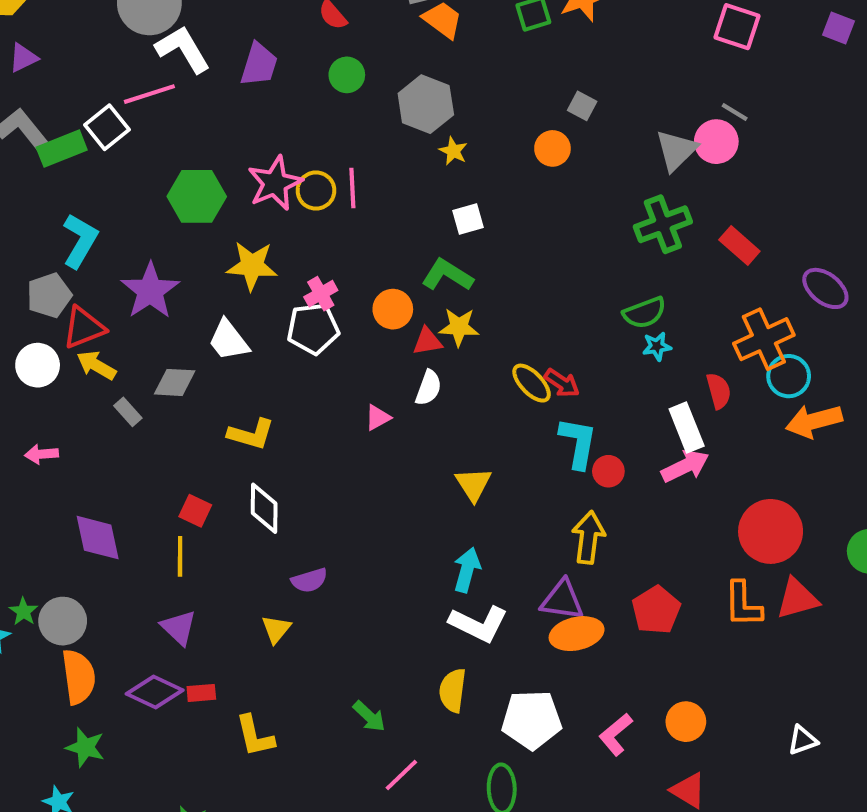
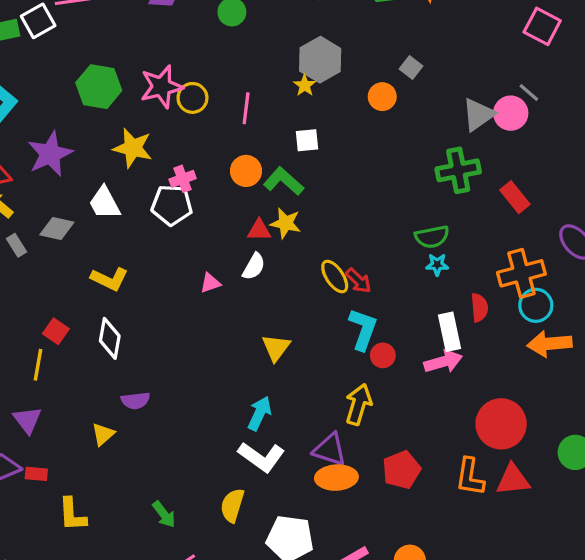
gray hexagon: (426, 104) -> (320, 60), moved
pink line: (352, 188) -> (246, 108), moved
orange circle: (393, 309) -> (246, 171), moved

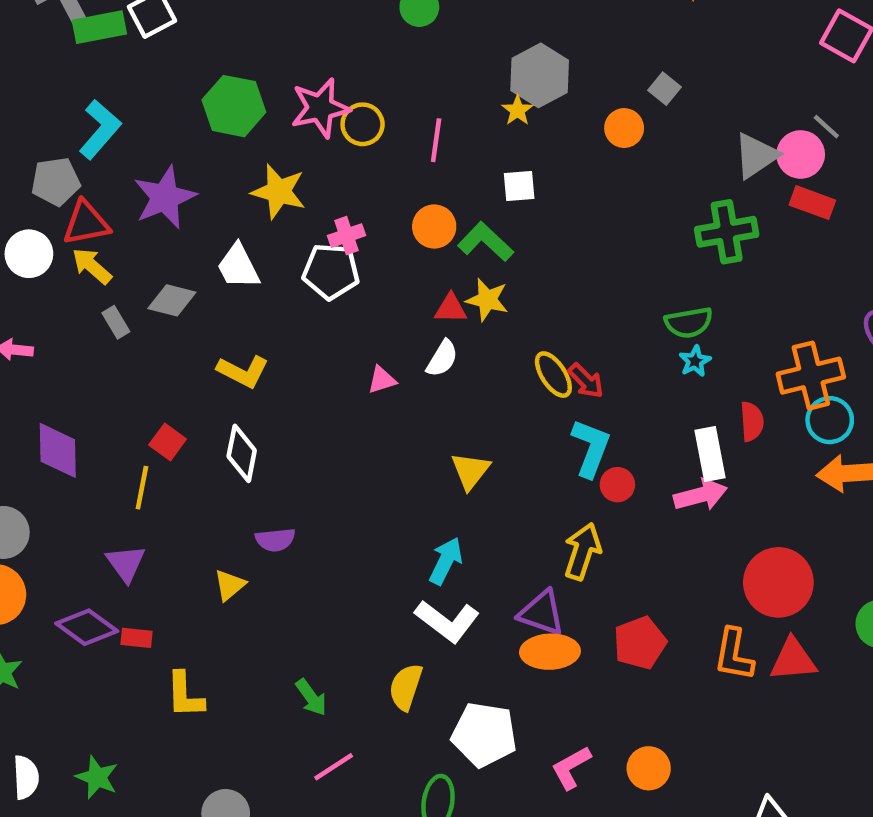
red rectangle: (515, 197) -> (812, 203), moved, turned -32
cyan star: (437, 265) -> (695, 361), turned -30

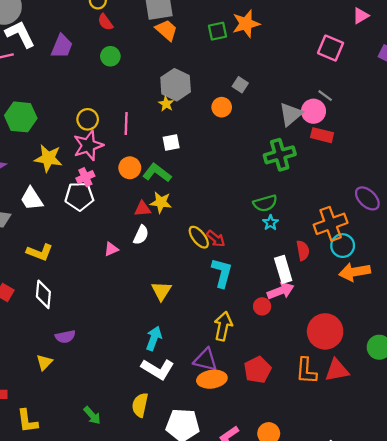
pink star: (320, 108) -> (88, 145), moved
red circle: (617, 485) -> (262, 306), moved

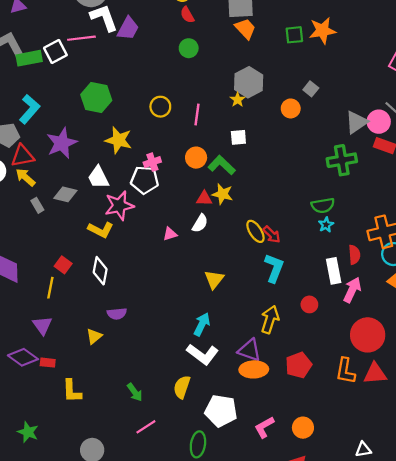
purple trapezoid: (62, 46) -> (128, 28), moved
pink star: (88, 145) -> (119, 206), moved
pink arrow: (281, 291) -> (352, 290), moved, turned -50

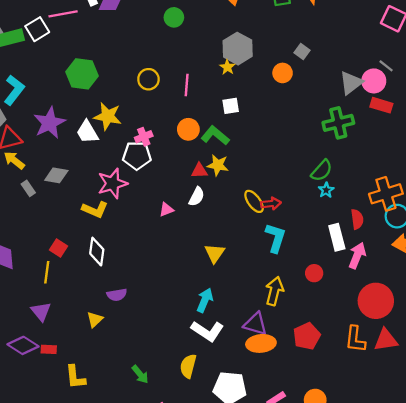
white trapezoid: (98, 177) -> (87, 132), moved
green semicircle: (323, 205) -> (322, 171), turned -35
red arrow: (272, 234) -> (271, 204), turned -48

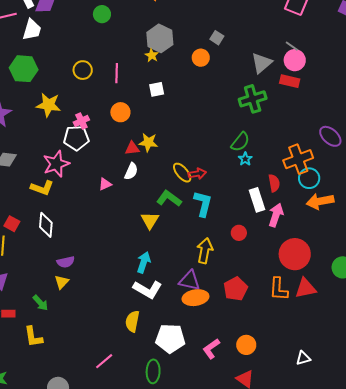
pink circle: (374, 81) -> (295, 60), moved
white trapezoid: (87, 132) -> (32, 30), moved, turned -130
green L-shape: (215, 136) -> (169, 198), moved
yellow triangle: (95, 319) -> (62, 282), moved
green arrow: (140, 374) -> (40, 303), moved

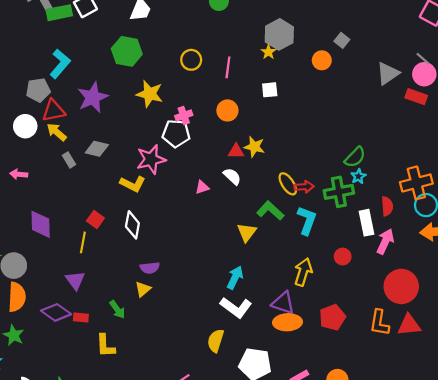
green cross: (253, 99) -> (339, 192), moved
white semicircle: (131, 171) -> (232, 176), turned -78

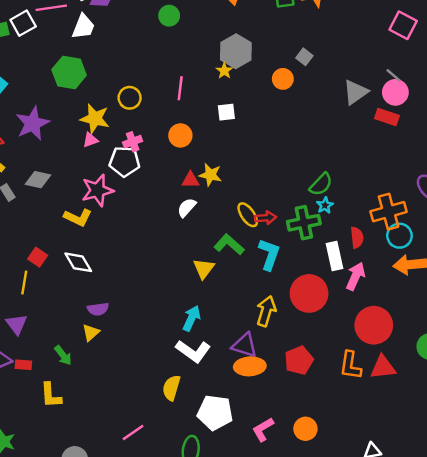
yellow circle: (191, 60) -> (130, 98), moved
white semicircle: (232, 176) -> (187, 208), turned -90
pink triangle: (202, 187) -> (90, 140), moved
white diamond: (132, 225) -> (78, 262), turned -40
red circle: (343, 257) -> (309, 293), size x2.0

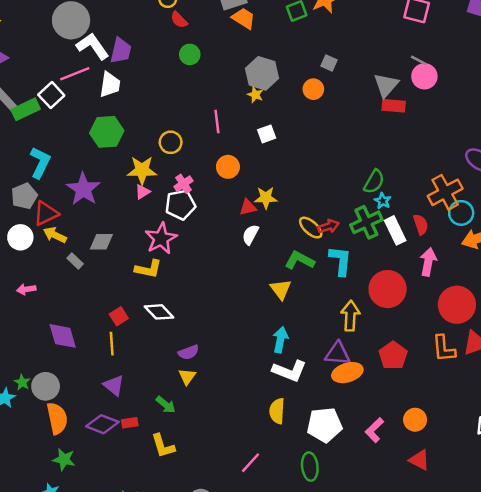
red rectangle: (387, 117) -> (394, 106), moved
white rectangle: (335, 256) -> (395, 230), moved
red square: (38, 257) -> (119, 316), turned 36

